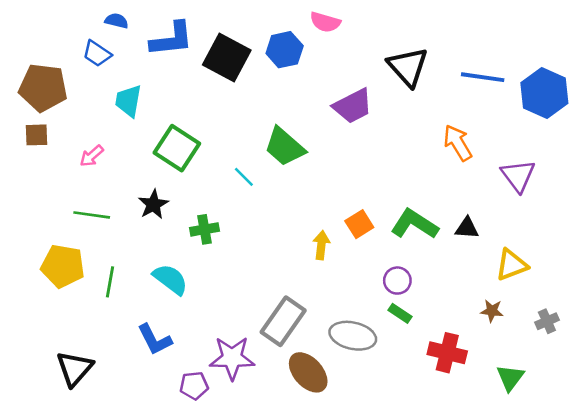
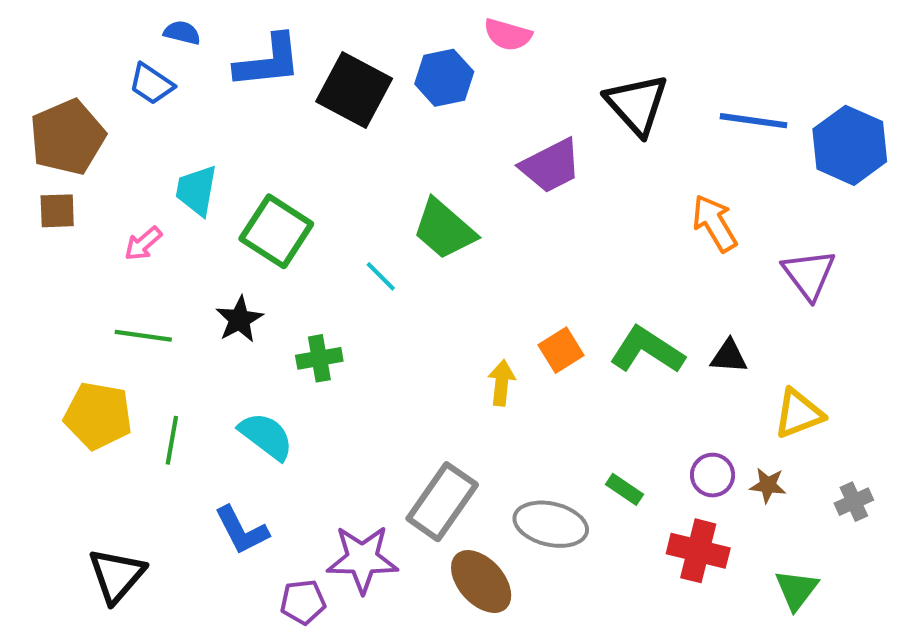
brown pentagon: (43, 88) -> (67, 137), turned -30
cyan trapezoid: (128, 101) -> (196, 190), moved
purple circle: (397, 281) -> (713, 475), moved

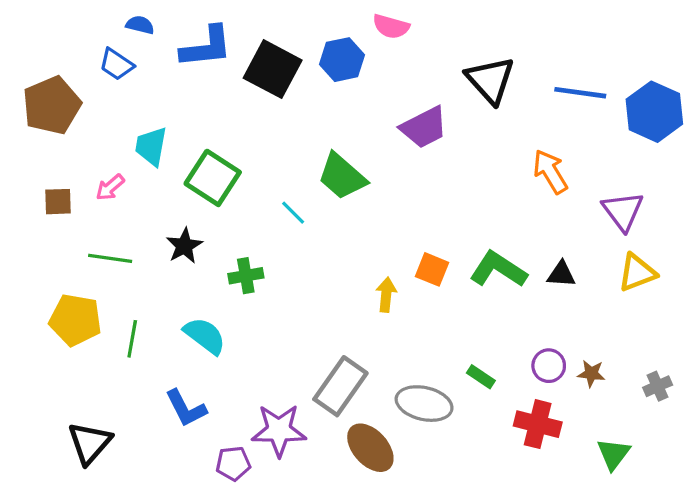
brown square: (57, 211) -> (58, 202), moved
orange square: (561, 350) -> (432, 269), turned -36
yellow triangle: (799, 414) -> (637, 273), moved

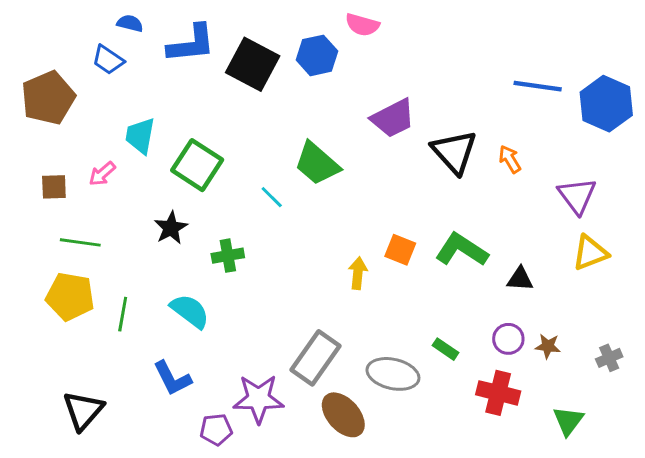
black triangle: (490, 80) -> (454, 152), moved
orange arrow: (550, 172) -> (510, 159), size x0.7
green line: (110, 258) -> (80, 242), moved
black triangle: (561, 274) -> (520, 279), moved

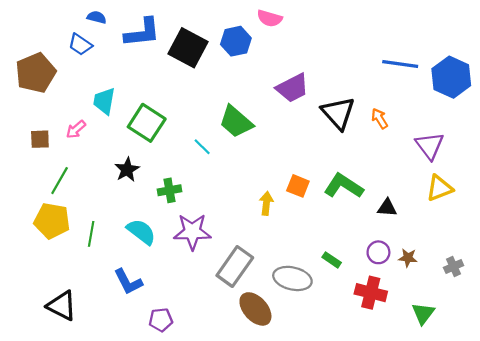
green line: (80, 242) -> (60, 181), turned -68
purple star: (259, 399) -> (192, 232), moved
black triangle: (83, 410) -> (62, 306), turned -44

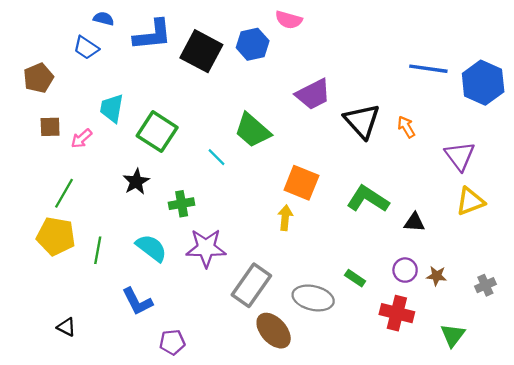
brown pentagon: (36, 73) -> (38, 78), size x0.7
brown square: (40, 139) -> (50, 127), moved
orange square: (298, 186) -> (301, 183), moved, size x1.4
black triangle: (62, 306) -> (66, 327), size x0.6

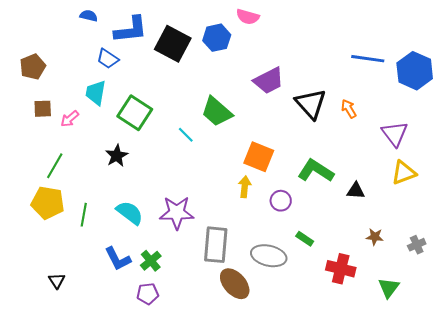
blue trapezoid: (86, 48) -> (108, 59), moved
green cross: (182, 204) -> (151, 261), moved, turned -30
purple circle: (405, 270) -> (281, 201), moved
gray rectangle: (251, 285) -> (216, 245), turned -30
black triangle: (66, 327) -> (57, 281), turned 30

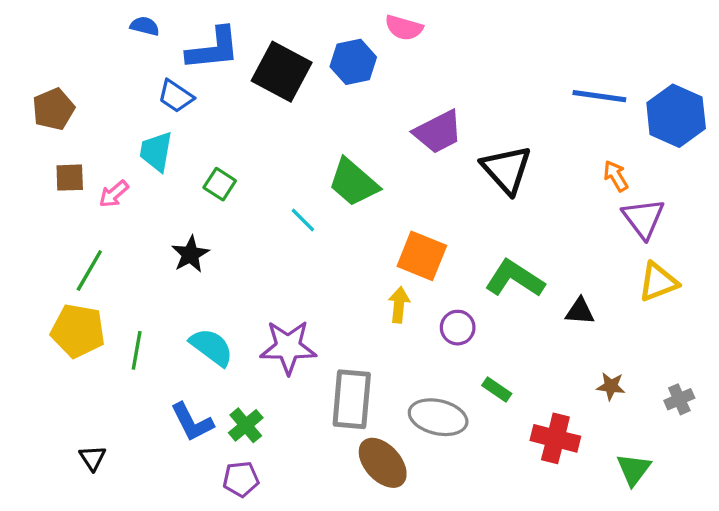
orange arrow: (349, 109) -> (616, 176), moved
green square: (135, 113) -> (220, 184), size x0.6

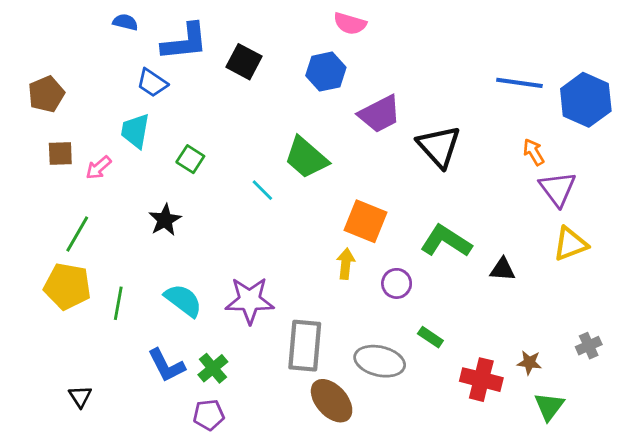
blue hexagon: (353, 62) -> (326, 72), moved
black square: (282, 72) -> (244, 62), size x0.7
brown star: (611, 386) -> (529, 363), moved

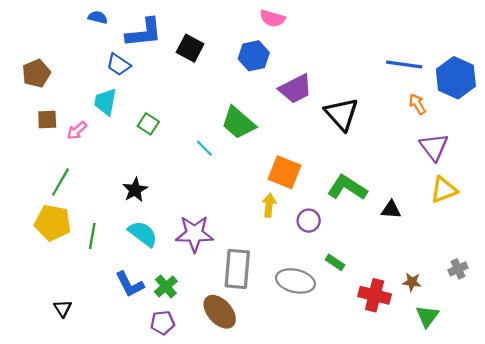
orange arrow: (534, 152) -> (417, 104), moved
black star: (165, 220) -> (135, 190), moved
brown ellipse: (332, 401) -> (220, 312), moved

